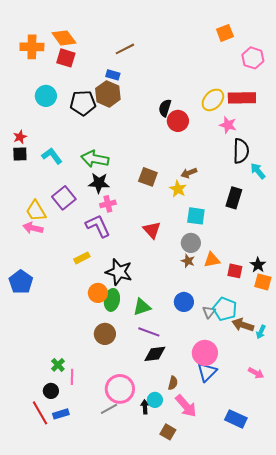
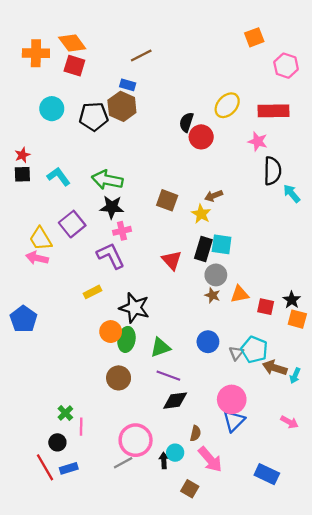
yellow ellipse: (213, 100) -> (227, 105), moved
black rectangle: (234, 198) -> (203, 249), moved

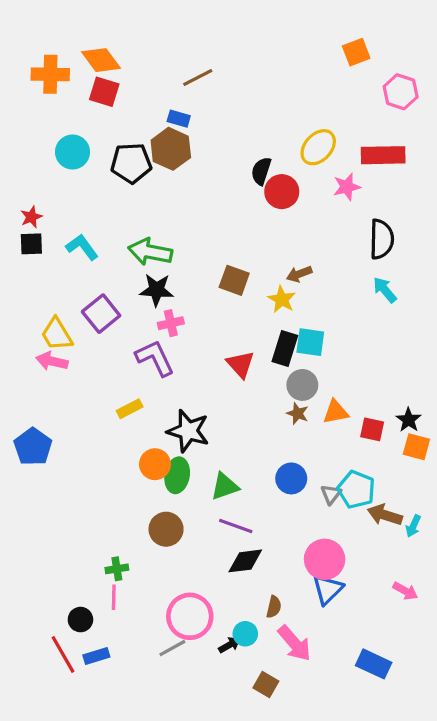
pink star: (258, 141) -> (347, 187), moved, turned -30
cyan arrow: (292, 193) -> (385, 290), moved
green cross: (65, 413) -> (117, 569), moved, turned 35
black arrow: (164, 461) -> (229, 645), turned 63

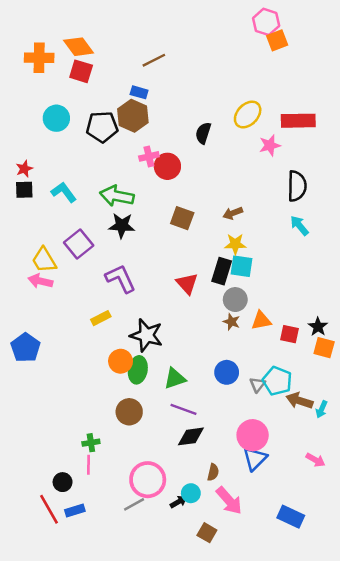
pink hexagon: (401, 92) -> (266, 22), moved
red circle: (282, 192) -> (167, 166), moved
yellow star: (282, 299) -> (235, 244), moved, turned -30
pink cross: (171, 323) -> (149, 156), moved

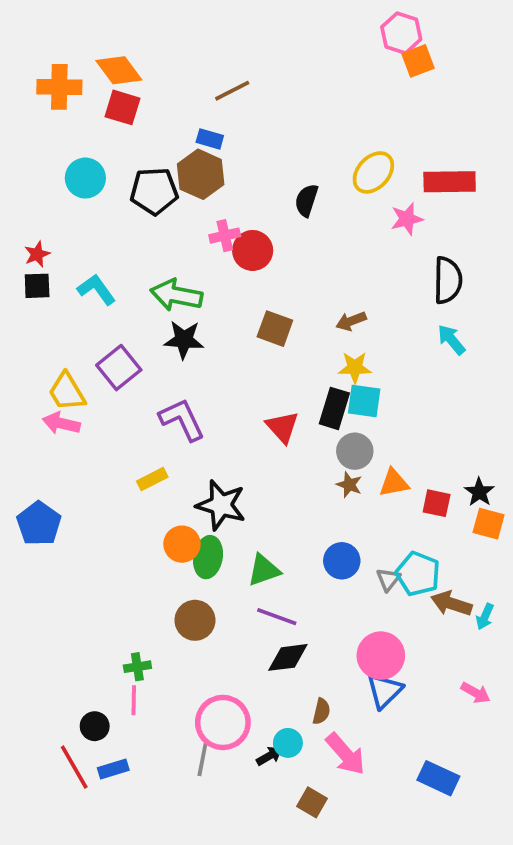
gray line: (134, 504) -> (202, 760), turned -50

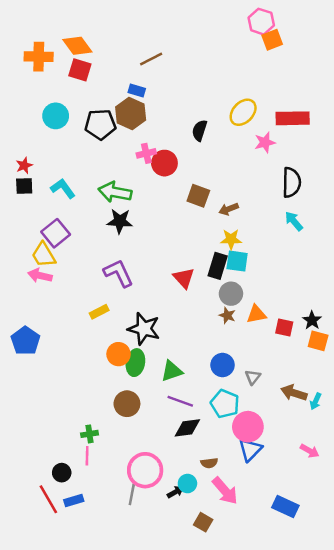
brown square: (275, 329) -> (198, 196), moved
purple square: (119, 368) -> (56, 233), moved
cyan pentagon: (418, 574) -> (225, 404), moved
brown semicircle: (321, 711) -> (209, 463), turned 70

